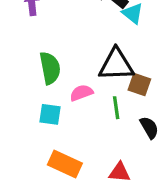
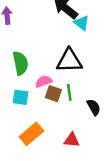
brown square: (139, 85) -> (53, 94), moved
orange rectangle: (65, 164) -> (31, 134), turned -65

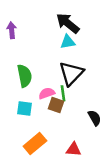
cyan triangle: (82, 23) -> (68, 42), moved, turned -49
black triangle: (69, 61) -> (71, 73), turned -44
green line: (69, 92) -> (63, 93), moved

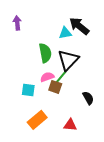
black arrow: (68, 23) -> (79, 26), moved
green semicircle: (24, 76) -> (45, 53), moved
green line: (63, 93) -> (61, 77), turned 48

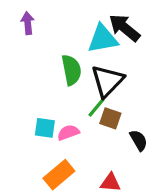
cyan triangle: (65, 33) -> (103, 39), size x1.5
pink semicircle: (47, 77) -> (68, 132), moved
brown square: (55, 87) -> (110, 118), moved

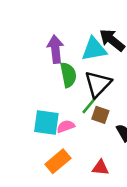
purple arrow: (28, 23) -> (55, 49), moved, size x1.5
cyan square: (45, 128) -> (46, 123), size x1.5

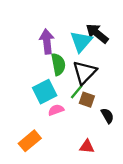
cyan triangle: (94, 49) -> (81, 41), turned -40
cyan square: (46, 123) -> (45, 92), moved, turned -35
orange rectangle: (58, 161) -> (30, 141), moved

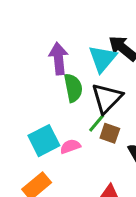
cyan square: (45, 92) -> (44, 141), moved

